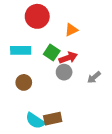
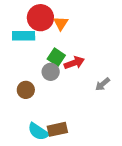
orange triangle: (71, 30) -> (61, 23), moved, turned -32
cyan rectangle: (21, 50) -> (24, 36), moved
gray circle: (64, 72) -> (51, 72), moved

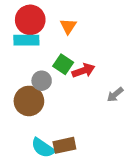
red circle: (40, 18) -> (30, 20), moved
gray circle: (51, 72) -> (42, 81), moved
brown circle: (26, 90) -> (29, 101), size x1.5

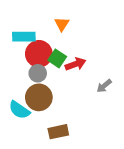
red circle: (30, 20) -> (39, 54), moved
brown circle: (29, 101) -> (39, 97), moved
cyan semicircle: (43, 148) -> (19, 110), moved

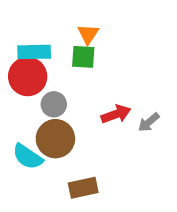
red circle: (39, 54) -> (28, 76), moved
green square: (57, 58) -> (83, 57), moved, turned -30
red arrow: (75, 64) -> (116, 114), moved

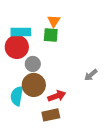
red arrow: (116, 114) -> (57, 96), moved
cyan semicircle: (28, 157) -> (17, 96), turned 66

